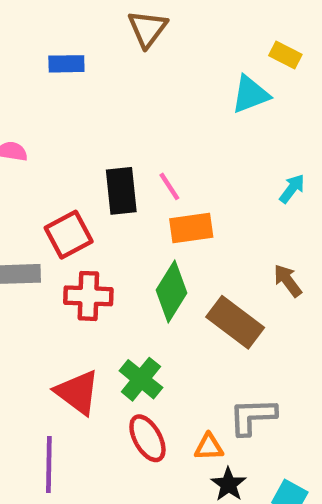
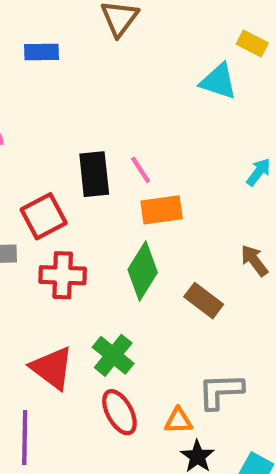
cyan triangle: (250, 94) -> (218, 81), turned 39
brown rectangle: (235, 322) -> (204, 301), size x0.7

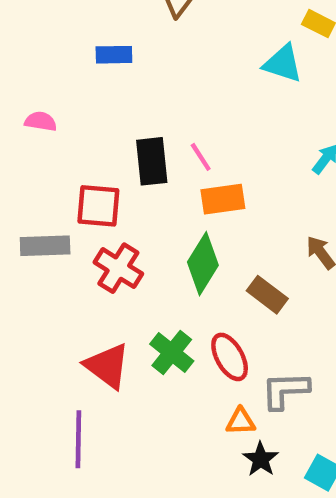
blue rectangle: (42, 52) -> (114, 55), moved
red square: (44, 216) -> (98, 206), turned 33
red cross: (63, 275) -> (118, 268), turned 30
red ellipse: (119, 412) -> (230, 357), moved

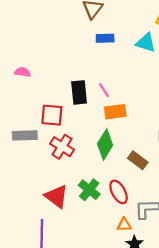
blue rectangle: (114, 55) -> (105, 38), moved

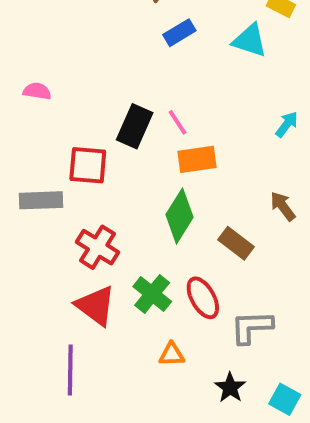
blue rectangle: (105, 38) -> (179, 33), turned -30
black rectangle: (79, 92) -> (135, 126), turned 30
red cross: (62, 147) -> (98, 247), moved
orange triangle: (124, 225) -> (172, 354), moved

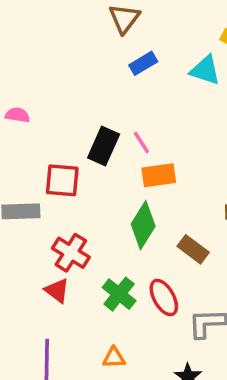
red triangle: (96, 306) -> (57, 291), moved, size x0.7
orange triangle: (172, 354) -> (114, 358), moved

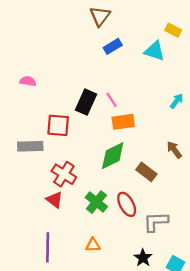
green diamond: (143, 225) -> (113, 156), turned 32

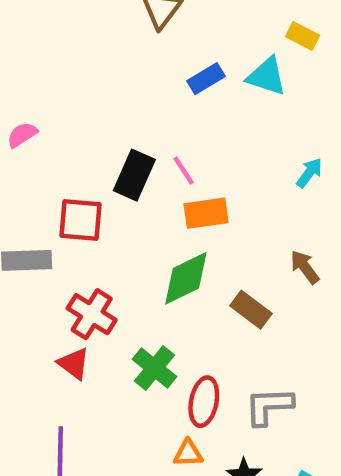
blue rectangle: (113, 46) -> (206, 79), moved
pink semicircle: (28, 81) -> (22, 135), turned -42
red ellipse: (127, 204) -> (204, 402), moved, turned 40
orange triangle: (93, 245) -> (188, 453), moved

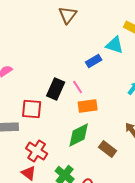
blue rectangle: (206, 79) -> (94, 61), moved

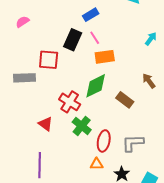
blue rectangle: (94, 61) -> (91, 15), moved
red cross: (37, 151) -> (70, 102), moved

